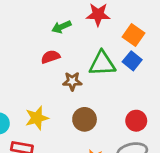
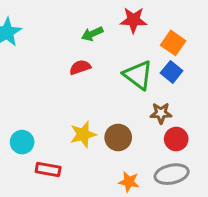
green triangle: (102, 64) -> (138, 75), turned 40
brown star: (72, 81) -> (161, 113), moved
yellow star: (37, 118) -> (83, 134), moved

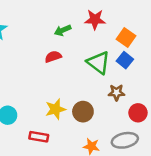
red circle: (176, 139) -> (138, 113), moved
red rectangle: (48, 170) -> (39, 137), moved

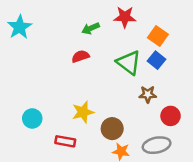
brown circle: (83, 112) -> (112, 129), moved

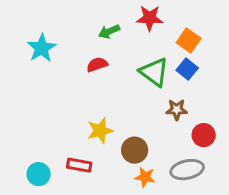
cyan star: (20, 27) -> (42, 48), moved
cyan circle: (32, 118) -> (39, 174), moved

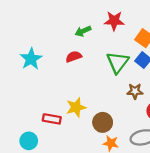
cyan star: (42, 48) -> (31, 59), moved
green triangle: (154, 72) -> (118, 62), turned 30
red rectangle: (79, 165) -> (52, 119), moved

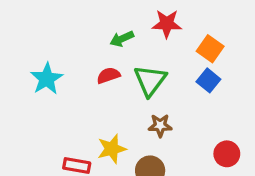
green triangle: (118, 62) -> (150, 80), moved
brown star: (135, 91) -> (160, 125), moved

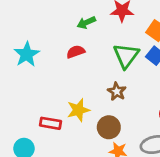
green triangle: (150, 80) -> (126, 56), moved
brown star: (160, 125) -> (117, 91), turned 30

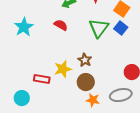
red semicircle: (76, 52) -> (61, 25), turned 48
brown star: (117, 91) -> (85, 60), moved

